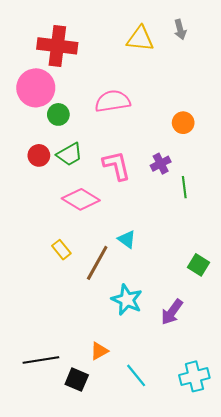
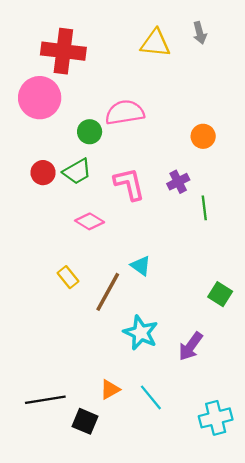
green circle: (58, 114) -> (90, 132), moved
pink diamond: (81, 199) -> (90, 221), size x0.7
cyan line: (136, 375) -> (151, 397), moved

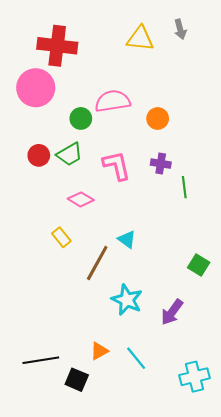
orange circle: (203, 136) -> (158, 118), moved
purple cross: (178, 182) -> (161, 164), turned 36
yellow rectangle: (68, 277) -> (61, 237), moved

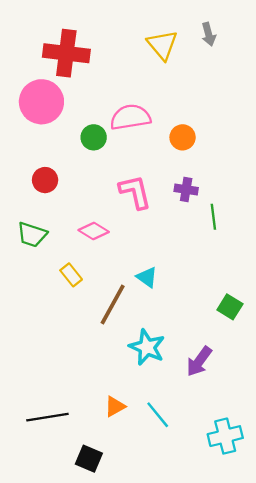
yellow triangle: (140, 39) -> (162, 45), turned 44
green trapezoid: (70, 154) -> (32, 235), moved, turned 48
black square: (77, 380) -> (89, 459), moved

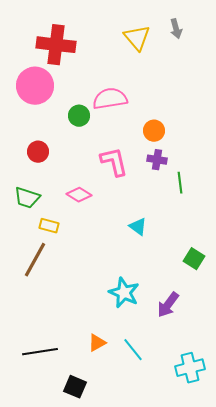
orange circle: (183, 137) -> (154, 131), moved
yellow rectangle: (71, 275) -> (49, 226), moved, turned -36
cyan triangle: (147, 277) -> (138, 227), moved
brown line: (113, 304) -> (35, 260), moved

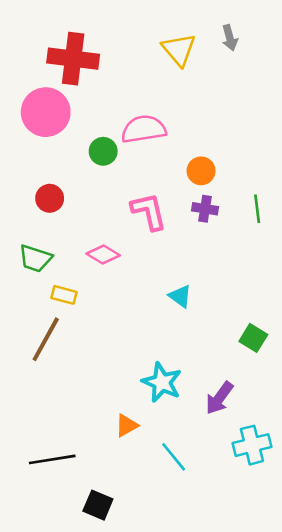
green line: (180, 183) -> (257, 209), moved
orange triangle: (97, 343) -> (127, 425), moved
cyan cross: (190, 368) -> (252, 445), moved

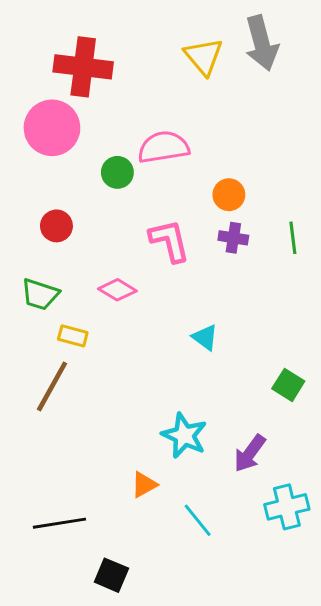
gray arrow: (230, 38) -> (262, 43), size x1.8

